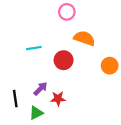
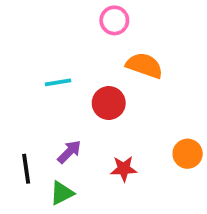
orange circle: (110, 66) -> (188, 154), moved
red star: (58, 99) -> (124, 169), moved

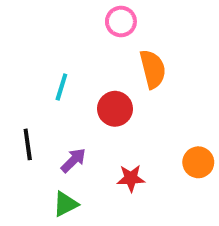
orange semicircle: (144, 65) -> (153, 69), turned 57
cyan line: (58, 82) -> (61, 87), turned -64
black line: (26, 169) -> (28, 144), moved

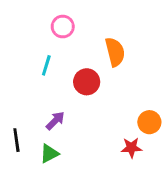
pink circle: (121, 22) -> (63, 27), moved
black line: (28, 144) -> (16, 140), moved
red star: (131, 178) -> (131, 148), moved

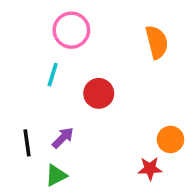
pink circle: (63, 27) -> (71, 30), size x1.4
orange semicircle: (115, 52) -> (157, 42), moved
black line: (16, 140) -> (27, 143), moved

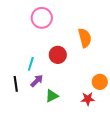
orange semicircle: (157, 42) -> (85, 38), moved
cyan line: (53, 75) -> (31, 64), moved
green triangle: (56, 175) -> (52, 96), moved

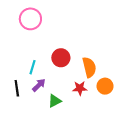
pink circle: (42, 18) -> (30, 19), moved
orange semicircle: (85, 38) -> (89, 67), moved
red star: (88, 99) -> (80, 88), moved

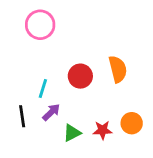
orange semicircle: (89, 67) -> (118, 69), moved
orange circle: (105, 86) -> (132, 123), moved
red star: (80, 88) -> (103, 130), moved

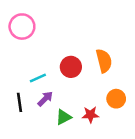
pink circle: (40, 25) -> (22, 27), moved
cyan line: (43, 89) -> (38, 78), turned 49
orange circle: (132, 123) -> (116, 99), moved

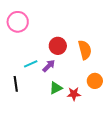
red circle: (71, 67) -> (58, 46), moved
purple arrow: (45, 99) -> (49, 66), moved
green triangle: (64, 117) -> (56, 88), moved

